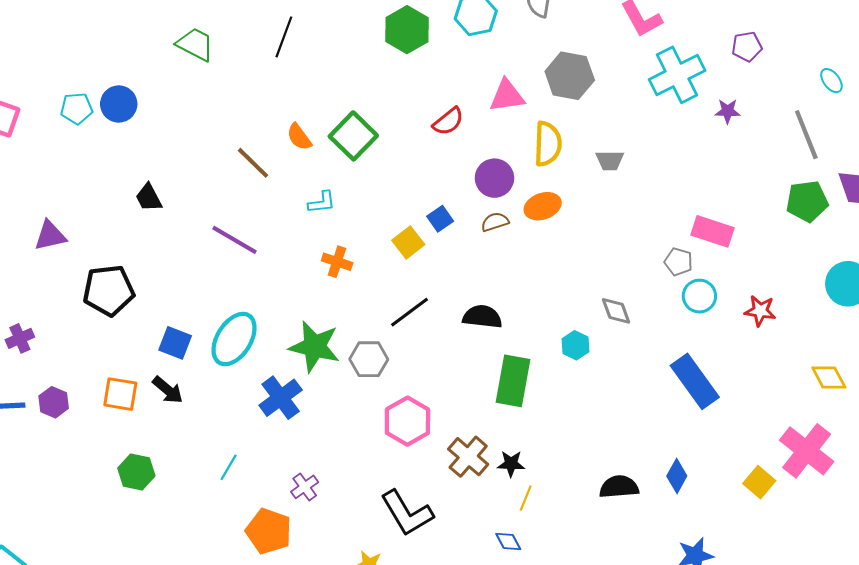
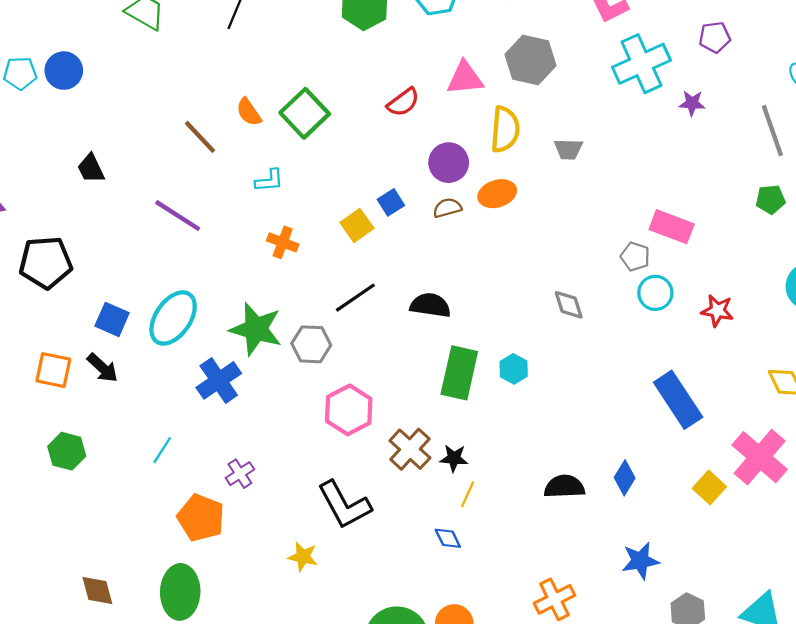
green pentagon: (807, 201) -> (770, 199), size x0.7
cyan hexagon: (575, 345) -> (514, 369), moved
blue rectangle: (695, 381) -> (678, 400), moved

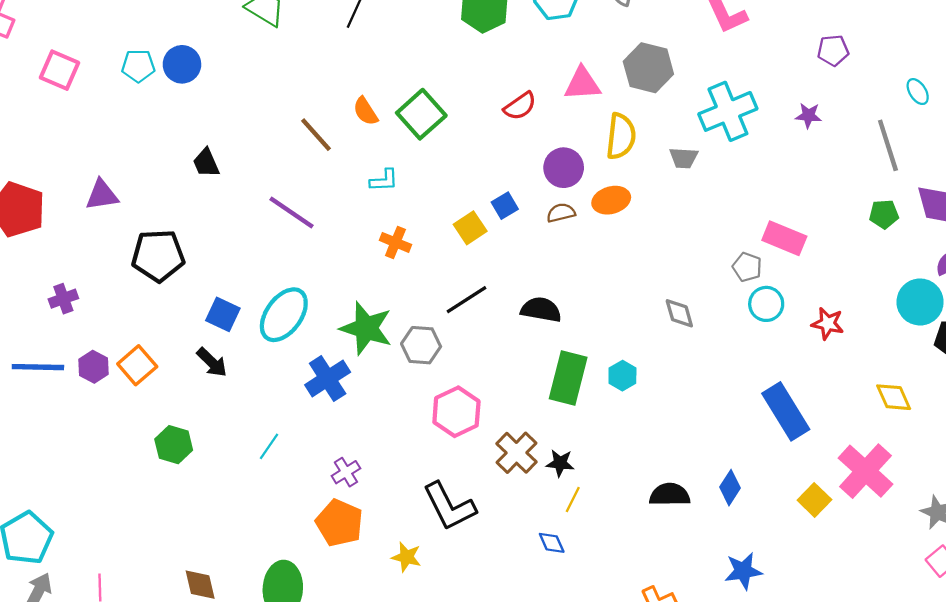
cyan cross: (641, 64) -> (728, 111), moved
orange square: (53, 370) -> (137, 365), moved, turned 36
orange pentagon: (201, 518) -> (339, 523), moved

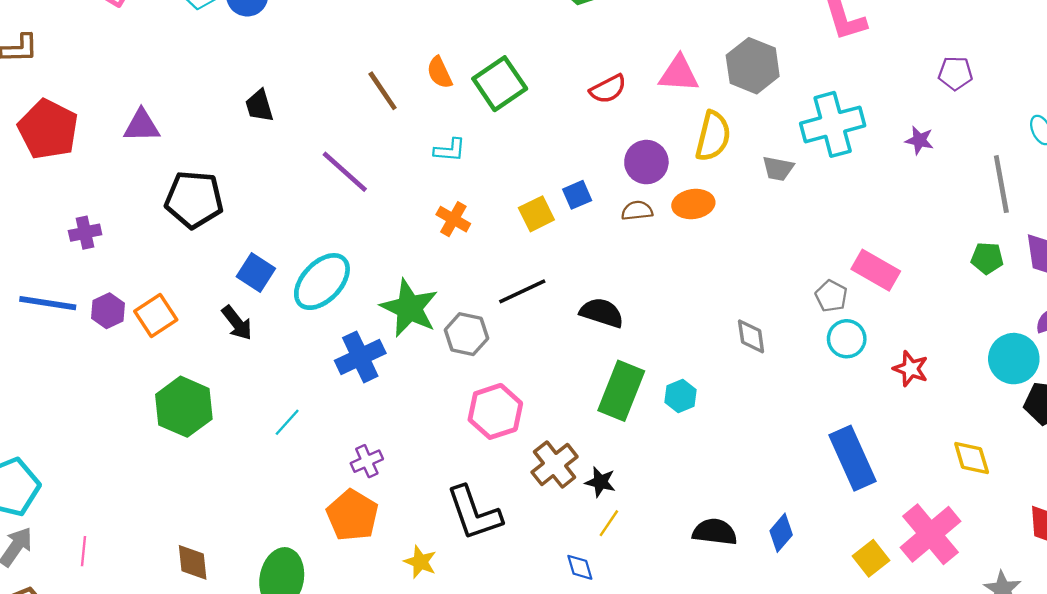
green hexagon: (174, 445) -> (184, 407), size x1.4

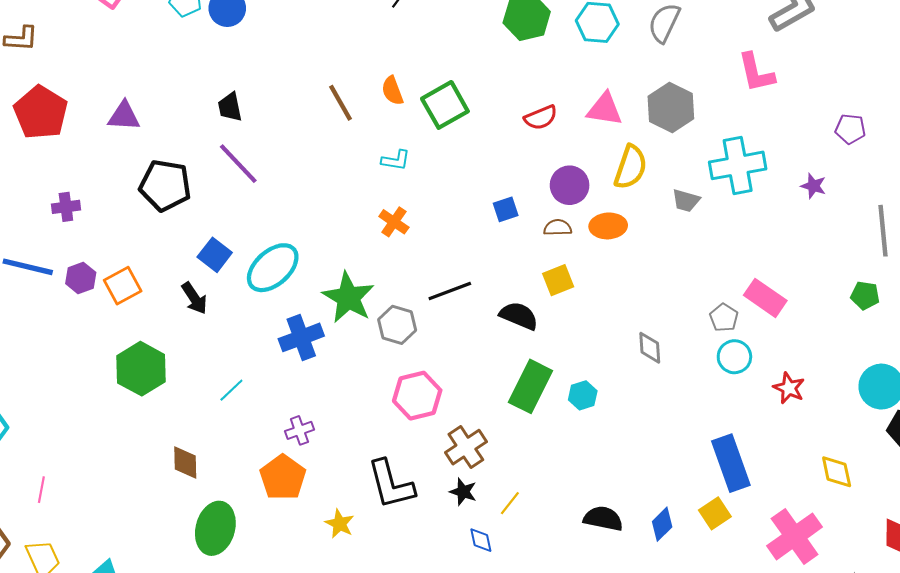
purple line: (345, 172) -> (238, 164), moved
yellow square: (536, 214) -> (558, 280), moved
black star: (600, 482) -> (463, 492), moved
yellow square: (871, 558) -> (715, 513), moved
brown diamond: (193, 562) -> (185, 463), moved

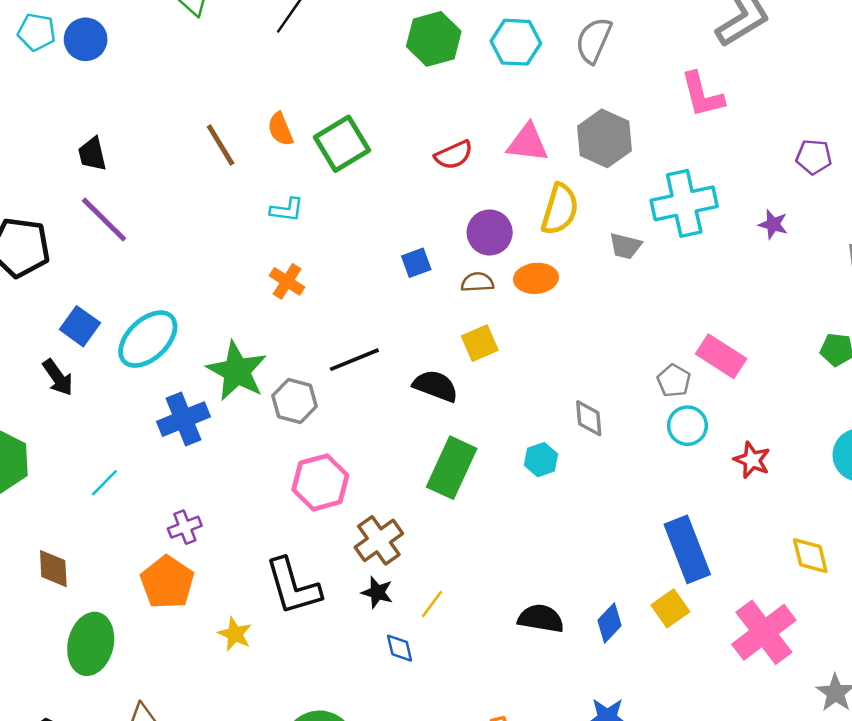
cyan hexagon: (583, 395) -> (541, 460), moved

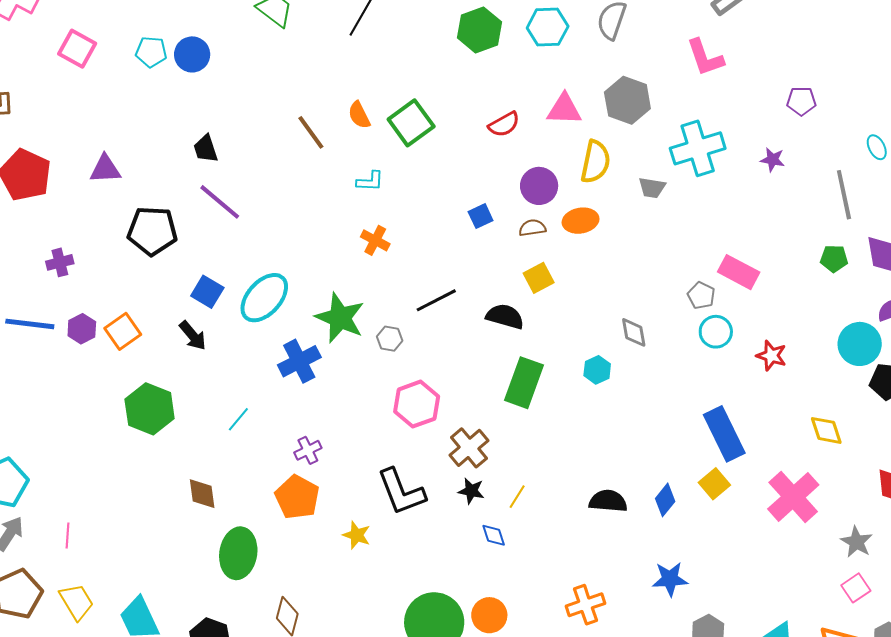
gray hexagon: (294, 401) -> (390, 339), size x0.7

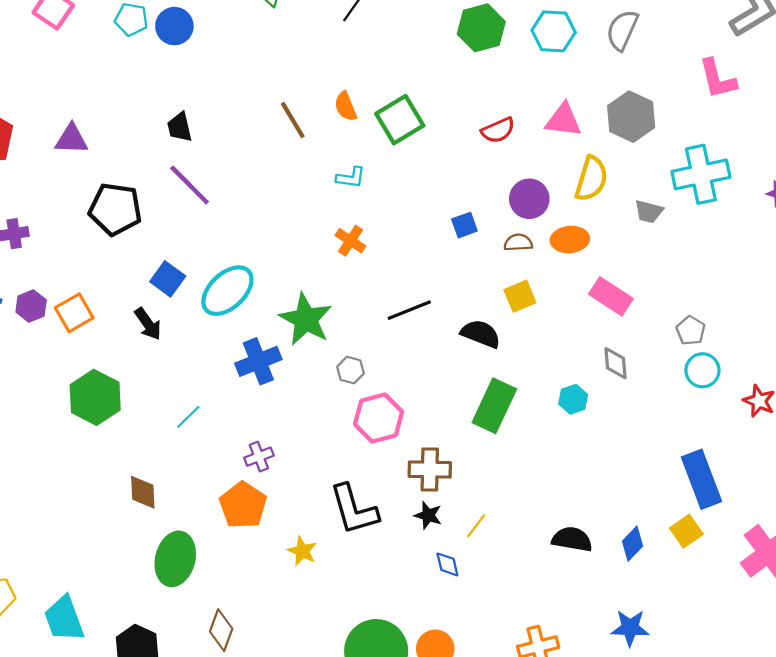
pink rectangle: (739, 272) -> (611, 296), moved
gray hexagon: (390, 339) -> (351, 370), moved
brown cross: (469, 448) -> (430, 470), turned 36

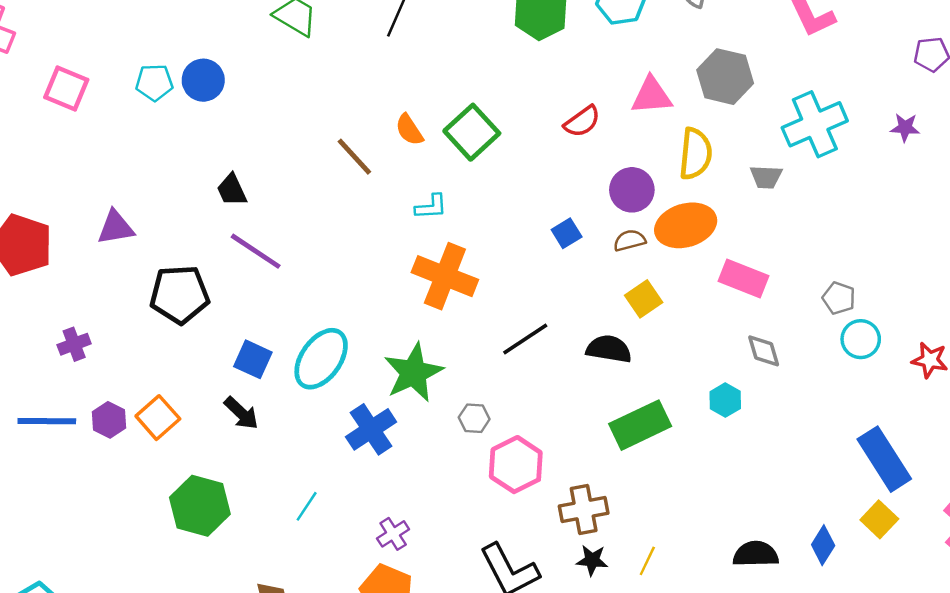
orange ellipse: (570, 240) -> (686, 225), size x1.4
orange cross: (350, 241) -> (445, 276), size x1.8
green star: (306, 319) -> (413, 373), turned 30
green rectangle: (494, 406) -> (640, 425), turned 51

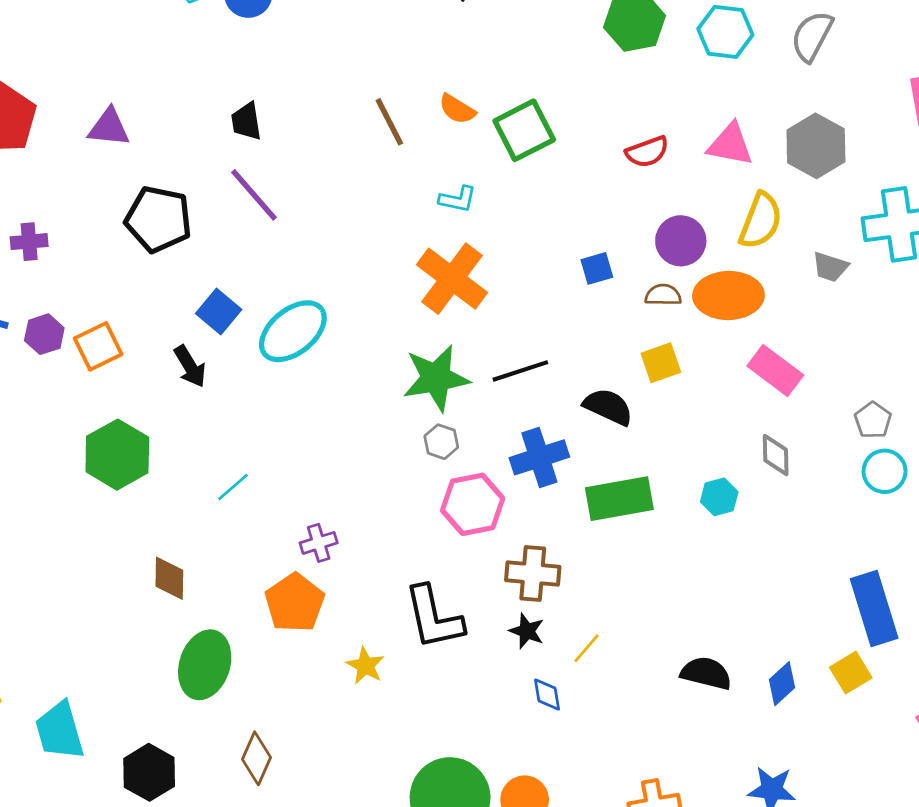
orange semicircle: (409, 130) -> (457, 109), turned -40
green star: (413, 373) -> (436, 378), moved
blue cross: (371, 429) -> (539, 457), moved

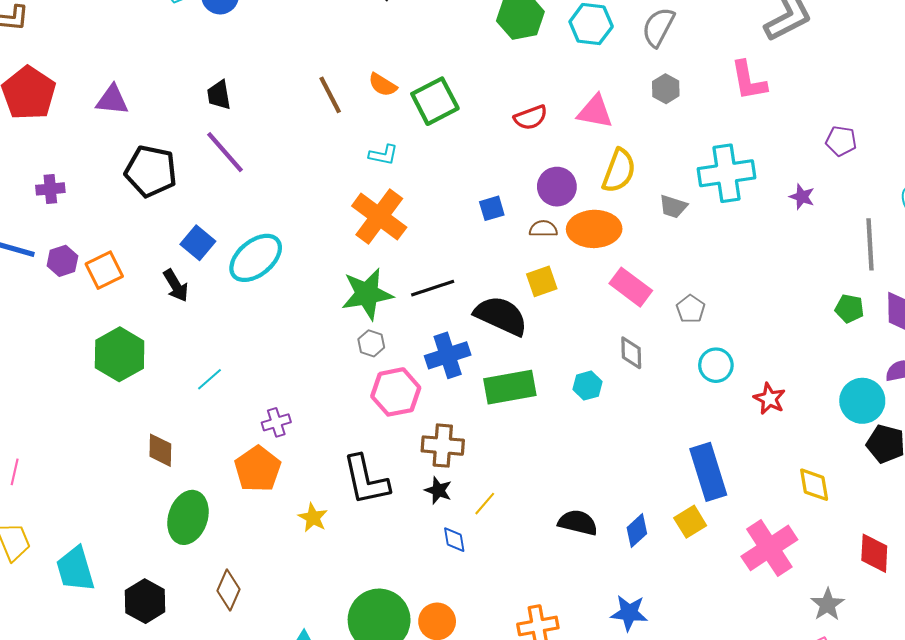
gray hexagon: (816, 146) -> (666, 89), moved, size x0.6
black semicircle: (608, 407) -> (501, 316), size x1.4
gray pentagon: (873, 420) -> (691, 309), moved

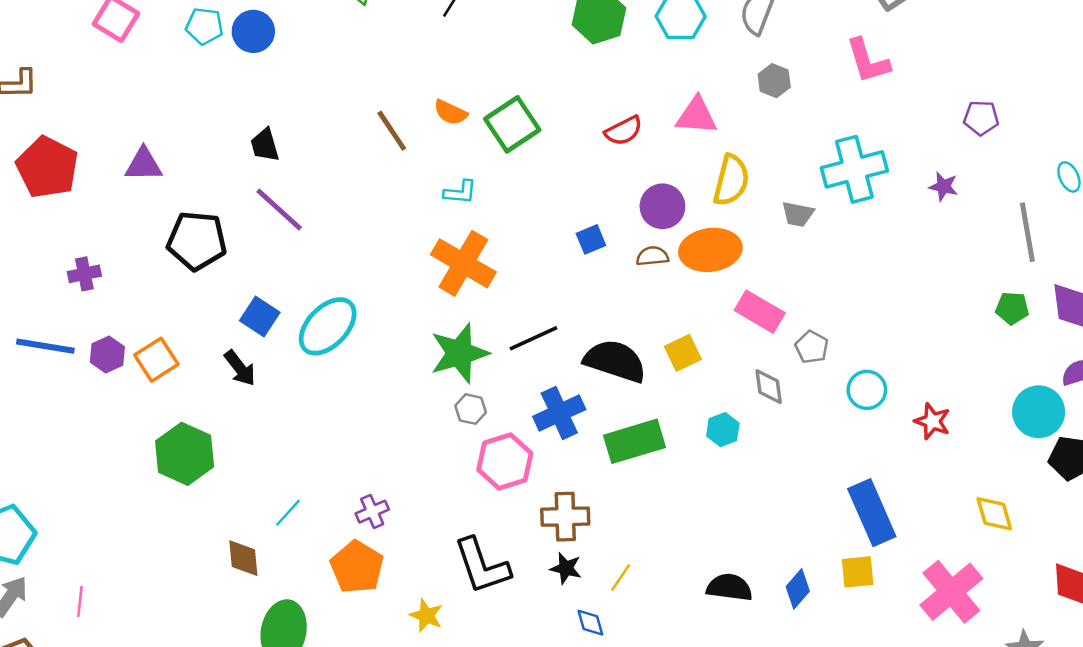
yellow square: (542, 281) -> (683, 353), moved
gray pentagon: (691, 309) -> (812, 347), moved
cyan line: (209, 379) -> (288, 513), moved
yellow square: (690, 522) -> (858, 572), turned 32

